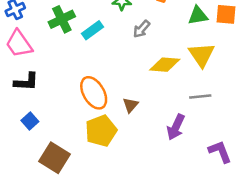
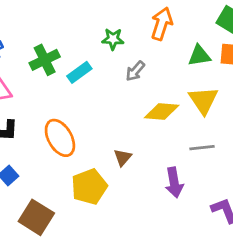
orange ellipse: (94, 93) -> (60, 138), moved
purple arrow: (176, 127) -> (174, 182), turned -35

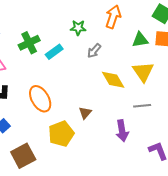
yellow diamond: (162, 111) -> (113, 80), turned 55
brown square: (36, 217) -> (23, 156), turned 30

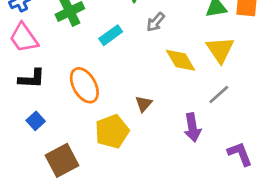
cyan rectangle: (54, 52) -> (111, 35), moved
gray line: (142, 106) -> (219, 94), turned -36

